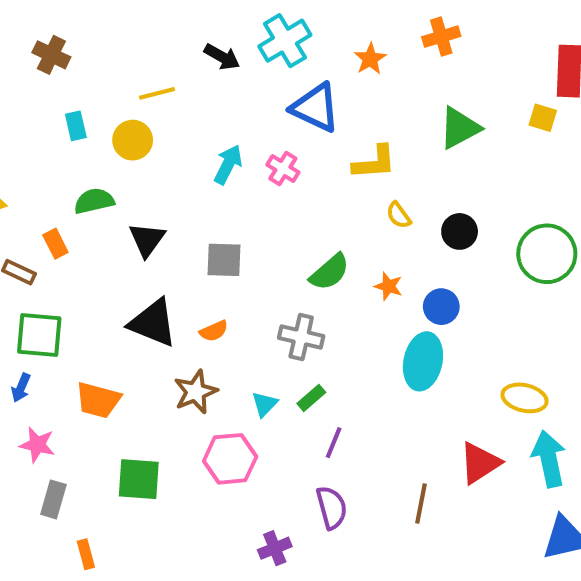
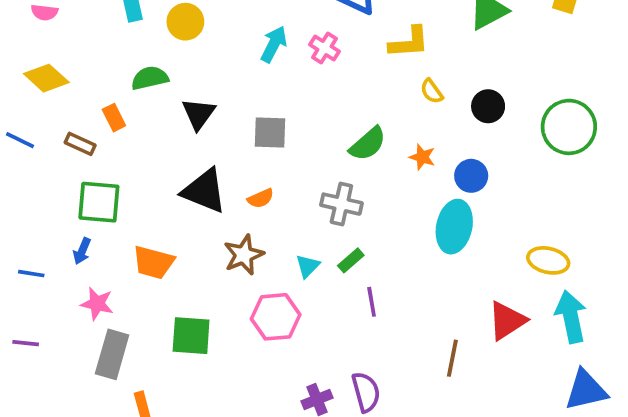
purple line: (334, 443) -> (372, 302), turned -32
gray rectangle: (53, 499) -> (112, 354), size x1.4
purple semicircle: (332, 508) -> (366, 392), moved

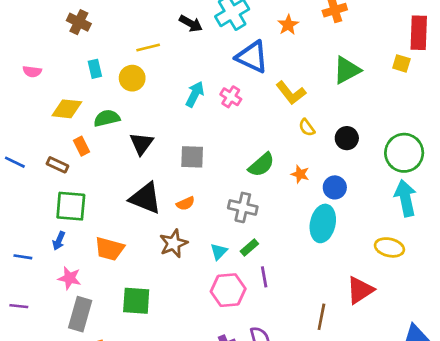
yellow L-shape: (409, 42) -> (291, 93), turned 56
yellow diamond: (46, 78) -> (67, 109), moved, turned -36
pink hexagon: (276, 317) -> (228, 290), moved
cyan arrow: (571, 317) -> (405, 198), moved

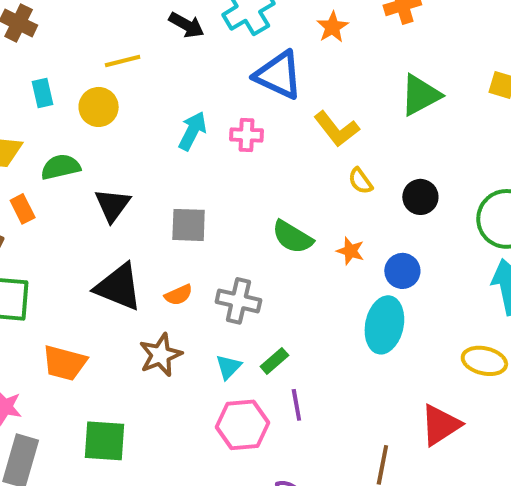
pink cross: (231, 97) -> (246, 135), turned -30
green semicircle: (261, 165) -> (292, 237), turned 72
gray cross: (243, 207) -> (238, 301), moved

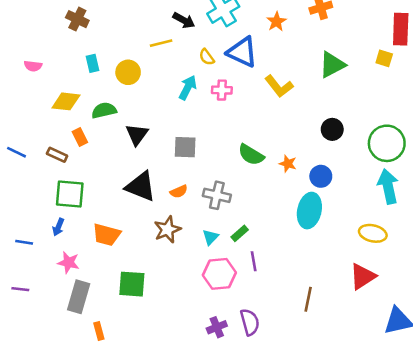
yellow line: (123, 61) -> (161, 43), moved
yellow semicircle: (360, 181) -> (207, 57), moved
red triangle: (440, 425) -> (363, 276), moved

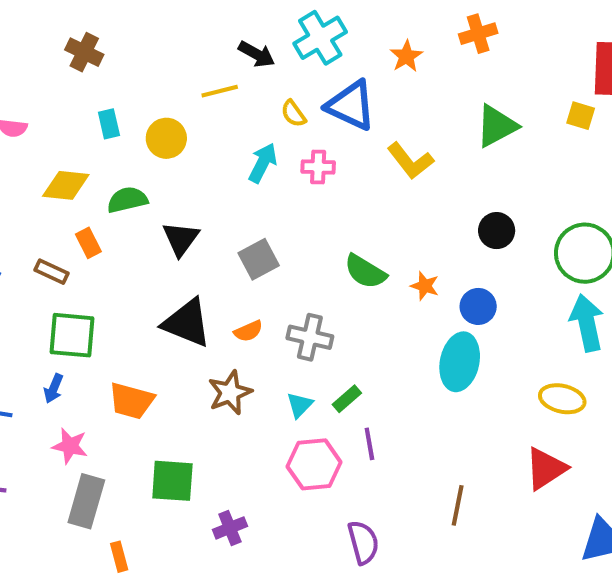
gray square: (185, 147) -> (259, 259), turned -30
purple cross: (217, 327) -> (230, 528), moved

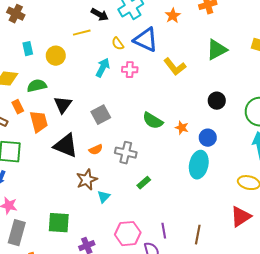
orange trapezoid: (131, 401) -> (39, 122), moved, turned -120
cyan triangle: (300, 405) -> (104, 197), moved
purple line: (369, 444) -> (164, 231), moved
pink hexagon: (314, 464) -> (128, 234), moved

